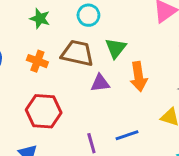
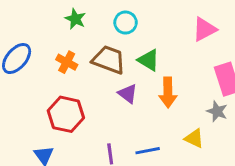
green triangle: (116, 48) -> (149, 60), turned -45
purple triangle: (100, 83) -> (128, 94), turned 36

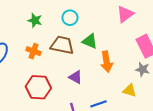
purple triangle: (128, 94) -> (76, 77), moved

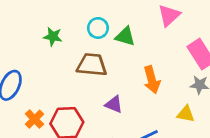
green triangle: (90, 41) -> (125, 36), moved
orange cross: (33, 51) -> (35, 119), moved, turned 32

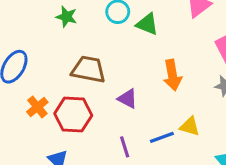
brown trapezoid: (92, 65) -> (88, 69), moved
yellow triangle: (186, 114) -> (190, 126), moved

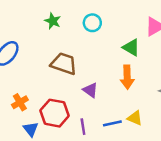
green triangle: (147, 24) -> (131, 47), moved
orange cross: (37, 107) -> (20, 102), moved
red hexagon: (73, 115) -> (55, 113), moved

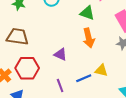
brown trapezoid: (64, 64) -> (17, 37), moved
red hexagon: (55, 113) -> (27, 68), moved

